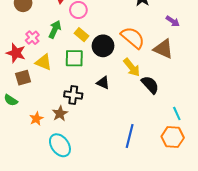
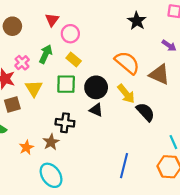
black circle: (103, 46) -> (96, 87), moved
yellow triangle: (44, 62) -> (34, 88), turned 36

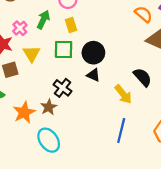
yellow rectangle: (74, 59) -> (71, 25), turned 32
orange semicircle: (127, 63) -> (144, 14), moved, size x0.7
yellow arrow: (126, 94) -> (123, 94), moved
black cross: (65, 123) -> (63, 88), turned 30
orange star: (26, 147) -> (24, 112), size x1.5

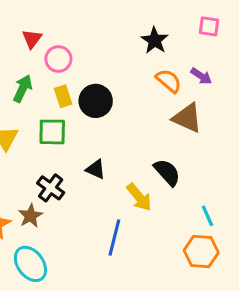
black circle: (93, 53) -> (96, 101), moved
blue line: (121, 131) -> (114, 238), moved

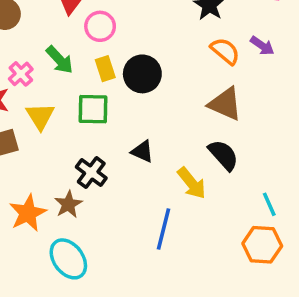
green arrow: (23, 88) -> (60, 60), turned 112
brown triangle: (187, 118) -> (225, 104), moved

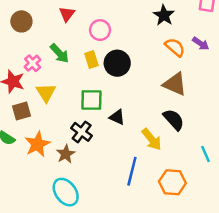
pink circle: (100, 26) -> (100, 30), moved
green square: (93, 109) -> (91, 100), moved
orange star: (28, 213) -> (37, 144), moved
orange hexagon: (262, 245) -> (172, 182), moved

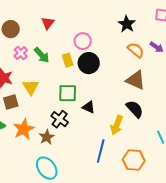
pink circle: (100, 30) -> (83, 41), moved
pink cross: (33, 63) -> (21, 53), moved
yellow arrow: (152, 139) -> (117, 125), turned 60

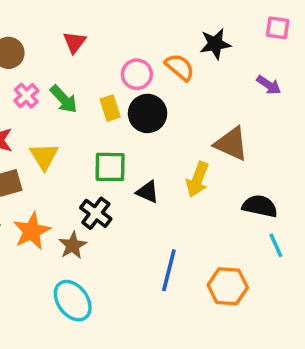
black star: (127, 24) -> (215, 44), turned 30
orange semicircle: (136, 50) -> (180, 67), moved
black semicircle: (135, 109) -> (260, 206), moved, turned -36
yellow arrow: (117, 125) -> (197, 179), moved

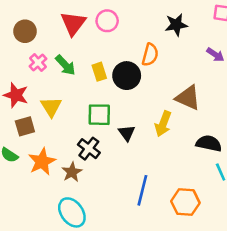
red triangle: (74, 42) -> (73, 23), size x1.5
orange semicircle: (180, 67) -> (150, 55), moved, turned 65
pink circle: (137, 74) -> (107, 21), moved
black triangle: (148, 192) -> (127, 133), turned 30

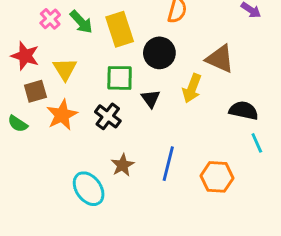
yellow rectangle: (99, 72) -> (120, 29), size x1.6
black circle: (127, 76) -> (159, 53), moved
orange star: (42, 162) -> (62, 115), moved
brown star: (72, 172) -> (123, 165), moved

